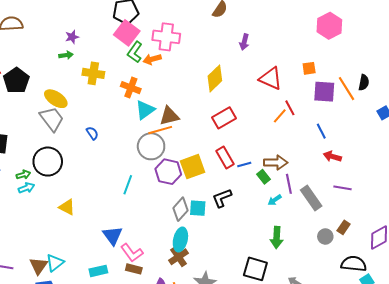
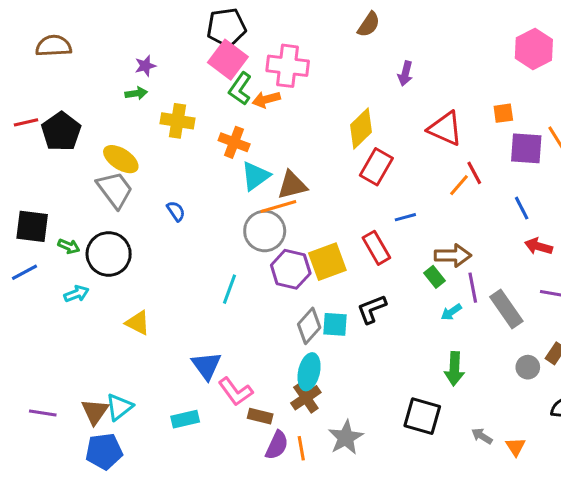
red rectangle: (224, 118) -> (376, 167), moved, turned -30
blue line: (244, 165) -> (405, 217), moved
green arrow: (23, 175) -> (69, 246), moved, turned 40
brown rectangle: (134, 269) -> (260, 416), moved

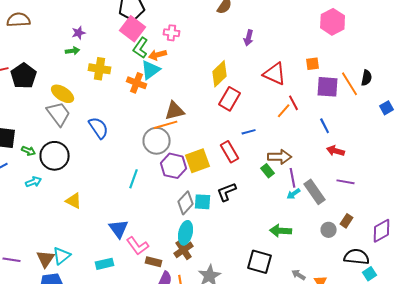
pink cross: (288, 66) -> (172, 33), size x0.6
cyan triangle: (255, 176) -> (151, 70), moved
blue semicircle: (176, 211) -> (99, 128), size x1.6
cyan arrow: (451, 312) -> (294, 194), moved
green arrow: (454, 369) -> (281, 231), turned 90

